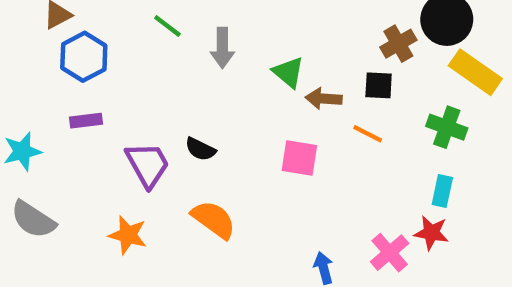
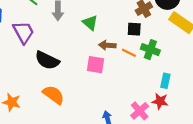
brown arrow: (324, 99) -> (107, 45), moved
green cross: (447, 127) -> (150, 50), moved
black semicircle: (200, 149) -> (47, 60), size x1.6
purple trapezoid: (148, 165) -> (23, 32), moved

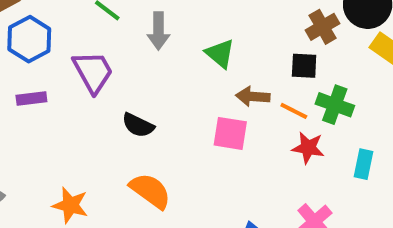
black semicircle: (47, 60) -> (138, 125), size x0.7
red star: (160, 101) -> (308, 148), moved

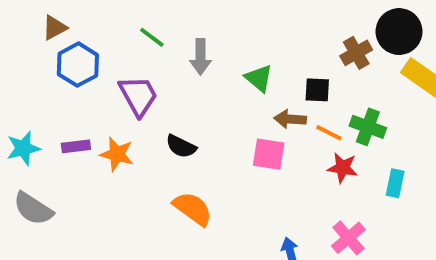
black square: (304, 66) -> (317, 90), moved
purple rectangle: (31, 99) -> (76, 146), moved
orange star: (70, 205) -> (117, 154), moved

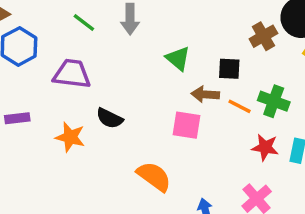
gray arrow: (200, 57) -> (130, 19), moved
purple trapezoid: (138, 96) -> (72, 74), turned -54
orange star: (117, 154) -> (70, 137), moved
red star: (343, 168) -> (265, 147), moved
orange semicircle: (193, 209) -> (154, 176), moved

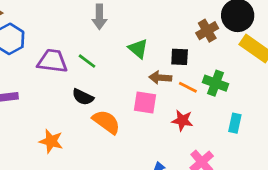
green line: (84, 23) -> (87, 61), moved
orange star: (70, 137) -> (51, 141), moved
red star: (265, 147) -> (182, 120), moved
orange semicircle: (154, 176) -> (106, 122), moved

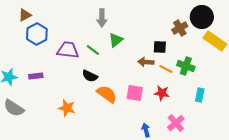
green triangle: (138, 49) -> (116, 40), moved, turned 42
pink square: (145, 102) -> (135, 93), moved

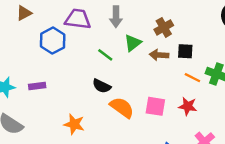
brown cross: (180, 28) -> (164, 27), moved
blue hexagon: (37, 34) -> (53, 41), moved
purple trapezoid: (68, 50) -> (78, 19), moved
brown arrow: (146, 62) -> (159, 55), moved

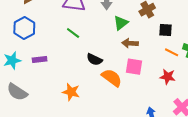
blue hexagon: (53, 41) -> (24, 28), moved
green line: (105, 55) -> (73, 33), moved
brown arrow: (159, 55) -> (130, 43), moved
pink square: (155, 106) -> (134, 67), moved

